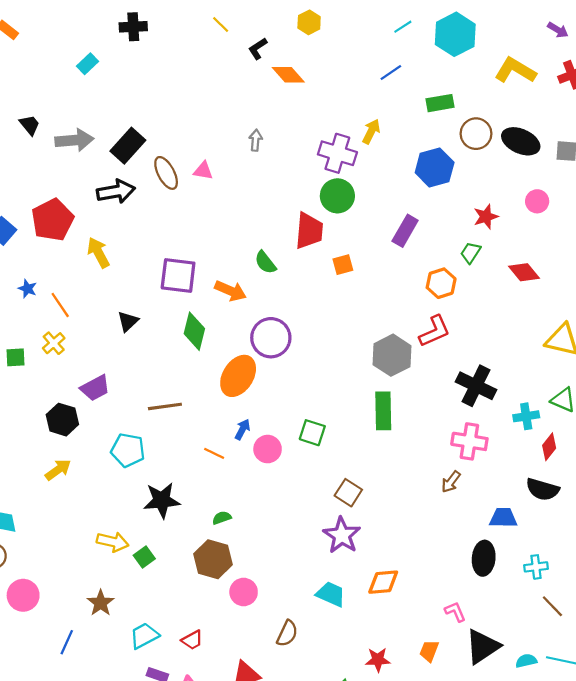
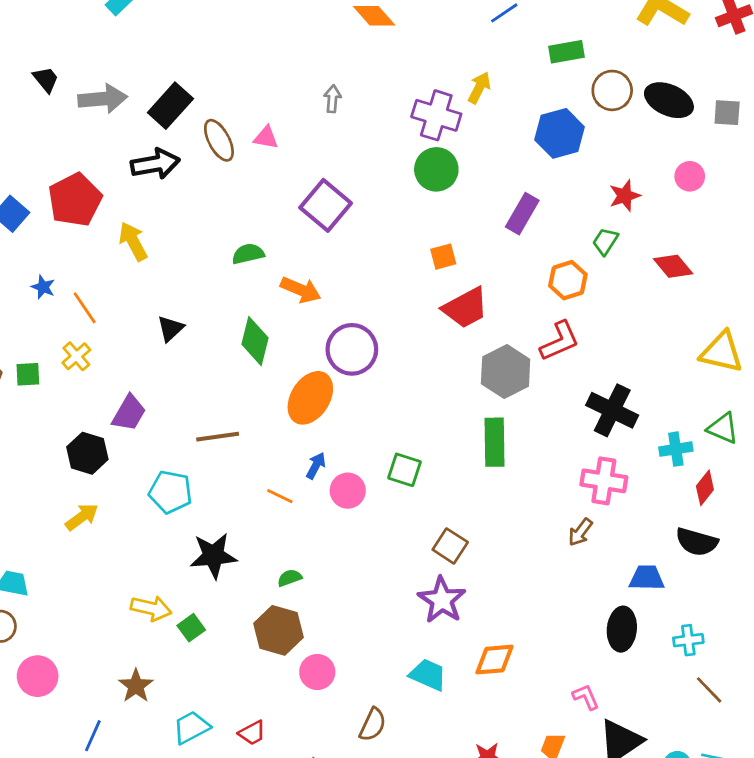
red trapezoid: (309, 231) -> (465, 308), moved, turned 57
green semicircle: (265, 262) -> (248, 254), moved, turned 115
purple square: (178, 276) -> (326, 205), moved, turned 33
purple trapezoid: (95, 388) -> (129, 413), turned -32

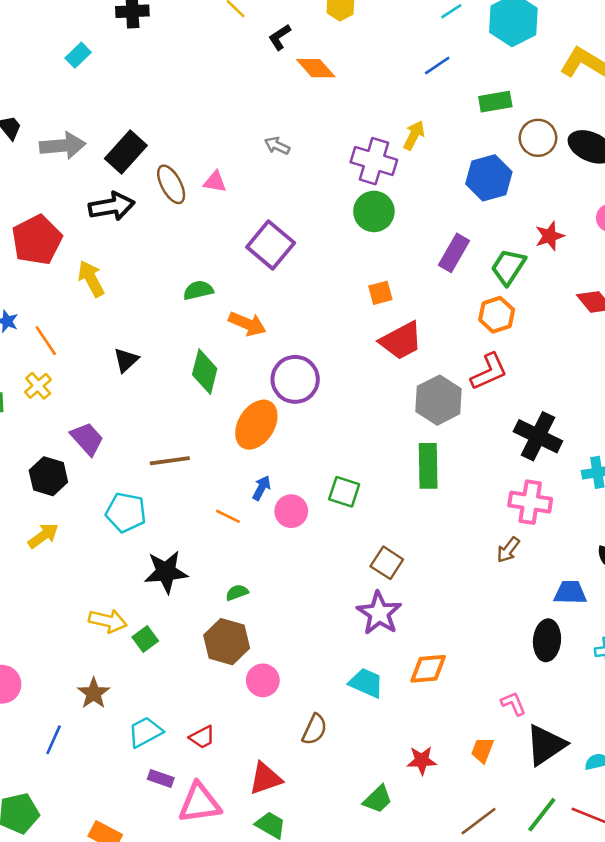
gray arrow: (332, 99) -> (277, 146), turned -70
green trapezoid: (605, 241) -> (508, 267), moved, size x1.4
purple trapezoid: (129, 413) -> (87, 439), turned -72

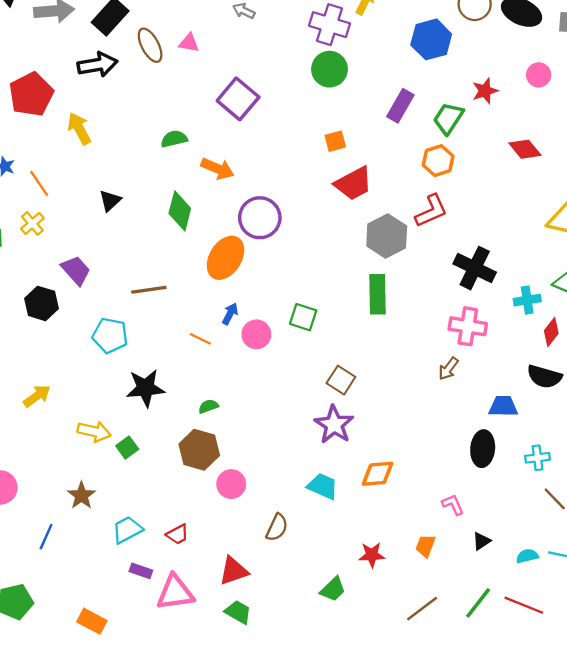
yellow arrow: (43, 536) -> (37, 396), moved
black triangle: (546, 745) -> (482, 541), size x0.5

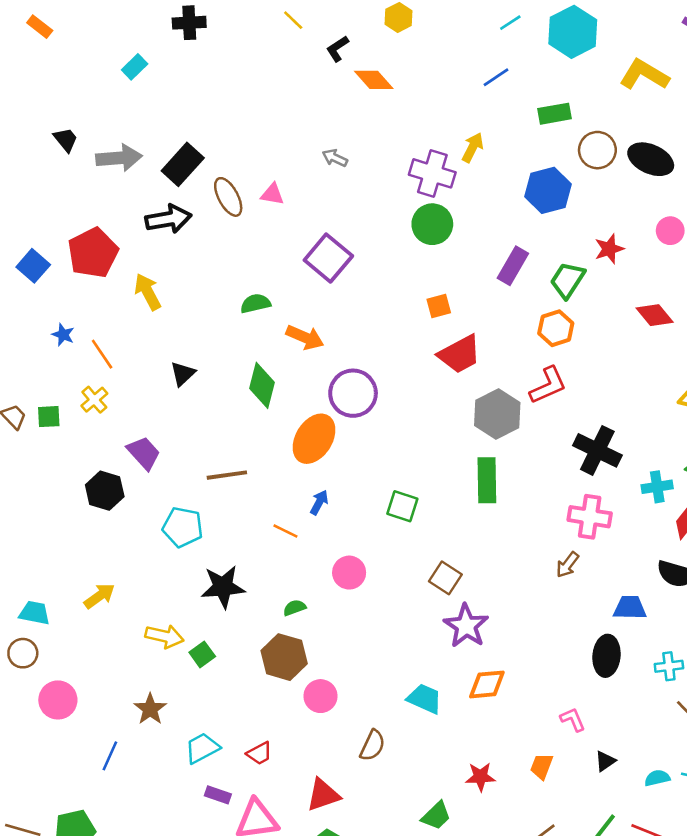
pink circle: (256, 334) -> (349, 573), moved
purple star: (334, 425) -> (466, 626), moved

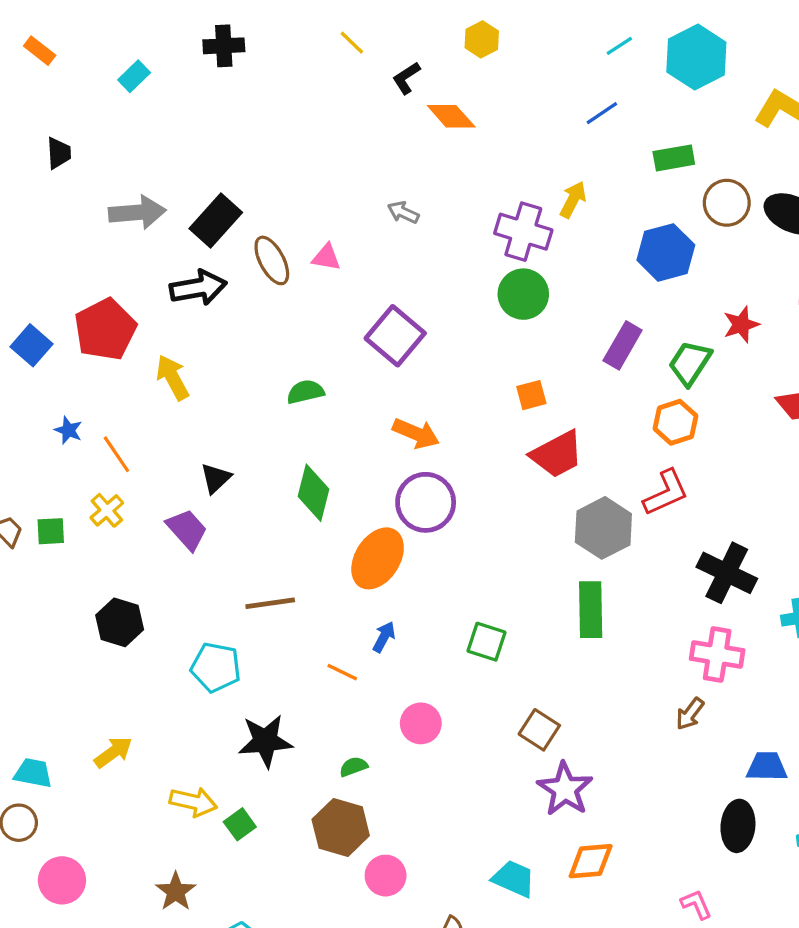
cyan rectangle: (135, 67) -> (134, 76), moved
black trapezoid: (66, 140) -> (59, 153), moved, turned 36
orange arrow: (305, 337) -> (416, 433), moved
purple trapezoid: (144, 453) -> (187, 530), moved

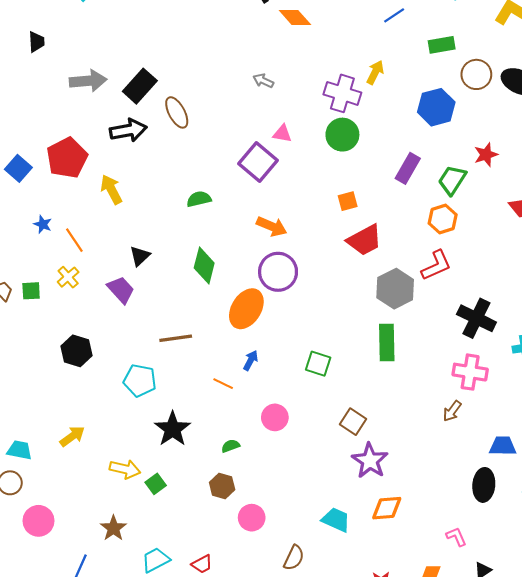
pink triangle: (326, 257) -> (282, 134), moved
black star: (265, 741) -> (173, 429), turned -30
brown hexagon: (341, 827) -> (222, 486), size x0.7

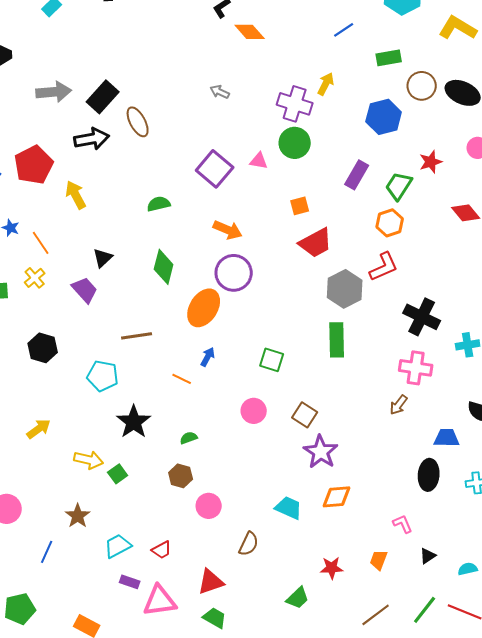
pink triangle: (282, 134) -> (259, 161), moved
pink circle: (275, 417) -> (254, 411), moved

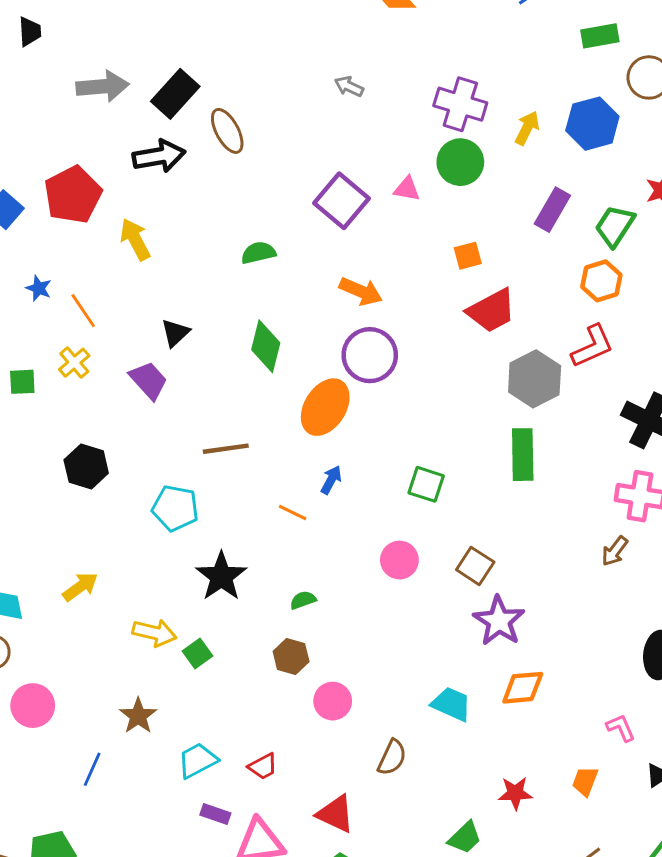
yellow arrow: (326, 84) -> (527, 128), moved
red triangle: (211, 582) -> (336, 814), turned 44

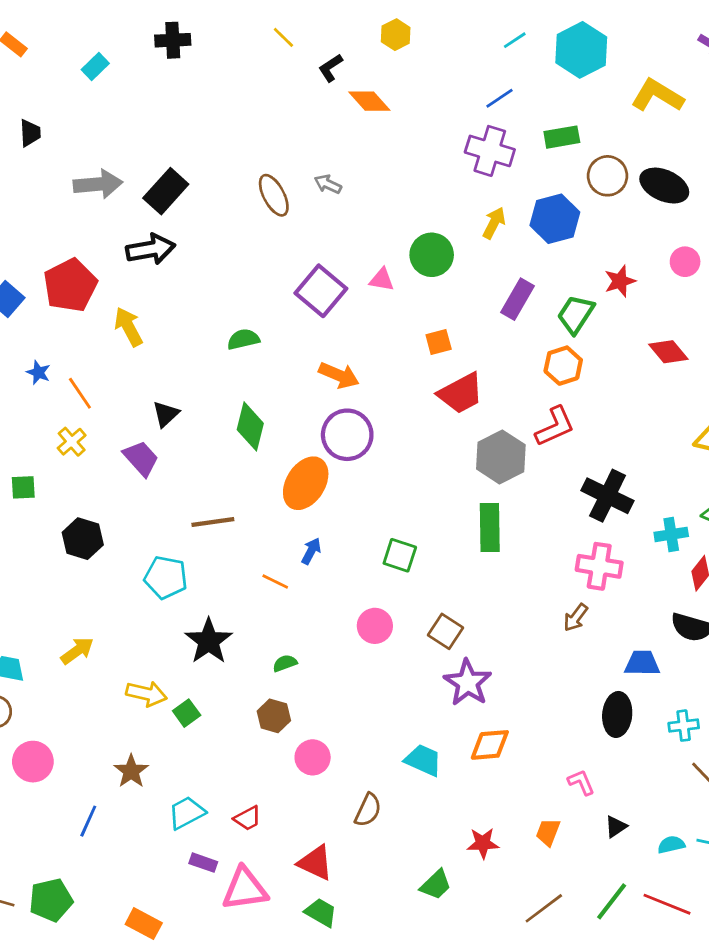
purple cross: (460, 104) -> (490, 151), moved
brown ellipse: (227, 131) -> (274, 195), moved
green square: (22, 382) -> (23, 487), moved

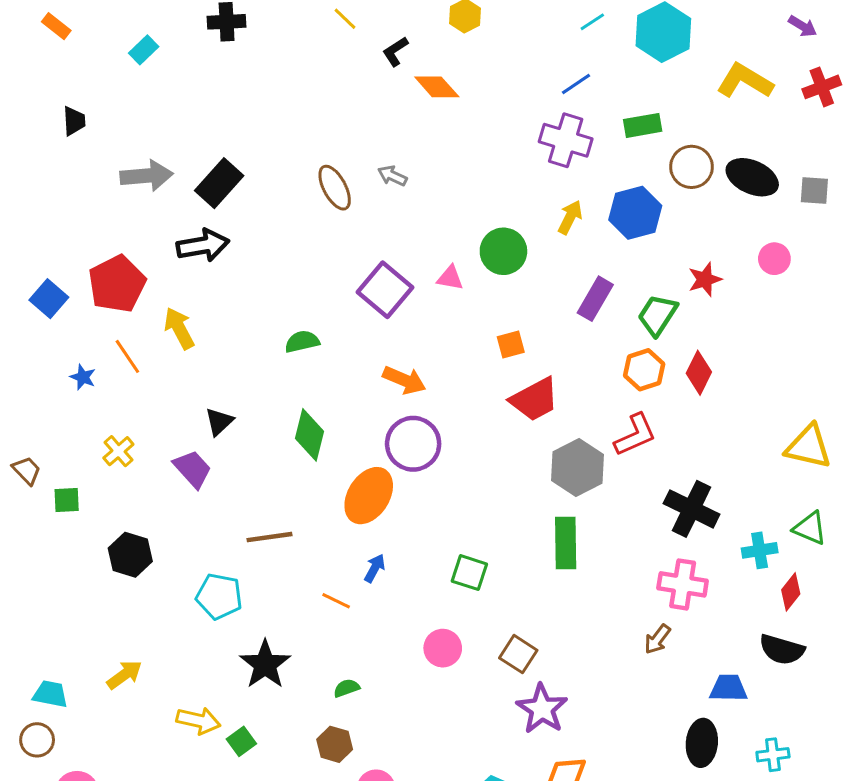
red diamond: (668, 352) -> (699, 373), moved, turned 66
orange line: (80, 393) -> (127, 356), moved

